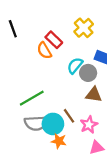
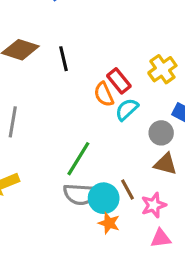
cyan semicircle: (75, 66) -> (127, 109), moved
green line: (32, 98) -> (78, 159), turned -35

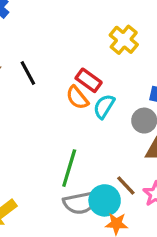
yellow cross: (162, 69) -> (124, 40), moved

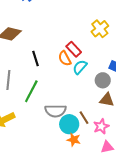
black line: (28, 73) -> (36, 59), moved
green line: (69, 168) -> (31, 91), moved
gray semicircle: (80, 203) -> (55, 111), moved

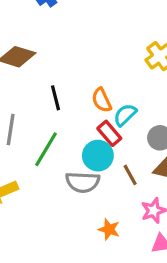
red rectangle: (74, 49) -> (109, 133), moved
brown line: (84, 118) -> (130, 175), moved
cyan circle: (69, 124) -> (98, 156), moved

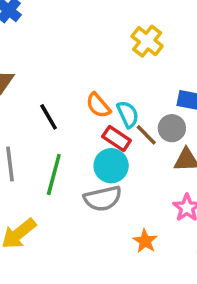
cyan semicircle: (125, 115) -> (128, 114), turned 125
brown line: (130, 175) -> (146, 135), moved
orange star: (109, 229) -> (145, 241), turned 30

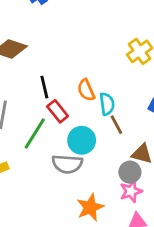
gray circle: (172, 128) -> (130, 172), moved
red rectangle: (117, 139) -> (58, 111), moved
orange star: (145, 241) -> (90, 207), size x1.4

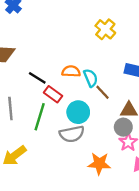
black line: (44, 87) -> (37, 78), turned -30
orange semicircle: (86, 90) -> (71, 71), turned 132
orange star: (90, 207) -> (99, 164), turned -30

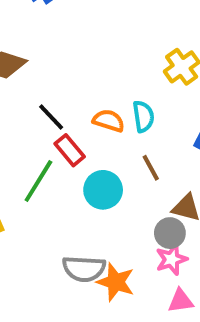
cyan semicircle: (91, 78) -> (143, 116), moved
gray semicircle: (72, 134) -> (84, 269), moved

